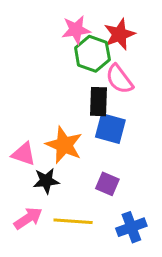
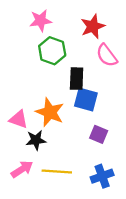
pink star: (76, 30) -> (41, 21), moved
green hexagon: (92, 54) -> (52, 51), moved
pink semicircle: (119, 79) -> (107, 55), moved
purple square: (107, 184) -> (99, 134), moved

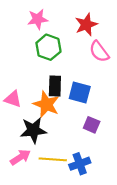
black rectangle: (77, 79) -> (55, 86), moved
pink triangle: (18, 119) -> (13, 99), moved
black star: (36, 140) -> (33, 130), size x1.4
blue cross: (102, 176) -> (80, 164), moved

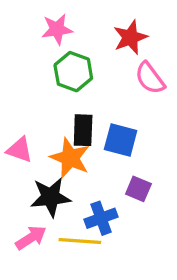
blue cross: (80, 164) -> (101, 218), moved

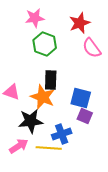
blue square: (121, 140) -> (81, 98), moved

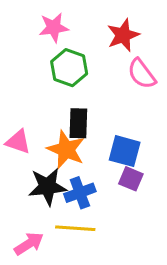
blue cross: (62, 134) -> (80, 193), moved
pink arrow: (19, 146) -> (29, 244), moved

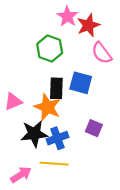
pink star: (54, 27) -> (67, 16), moved, turned -30
pink triangle: (18, 142) -> (13, 102), turned -42
blue square: (125, 151) -> (81, 83), moved

